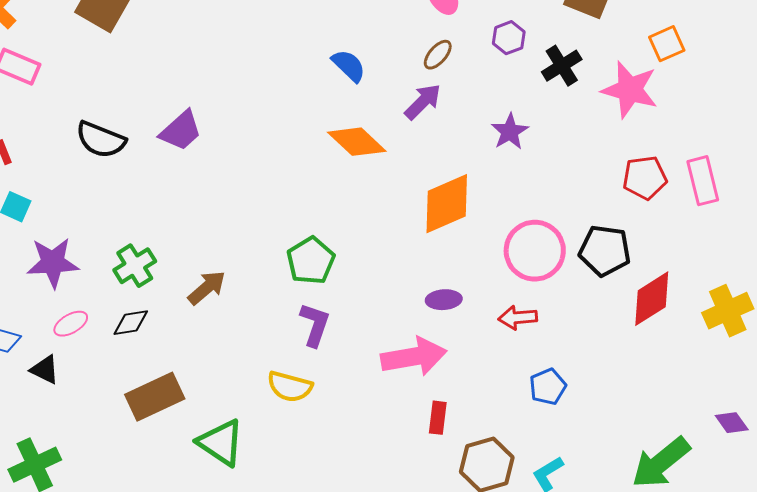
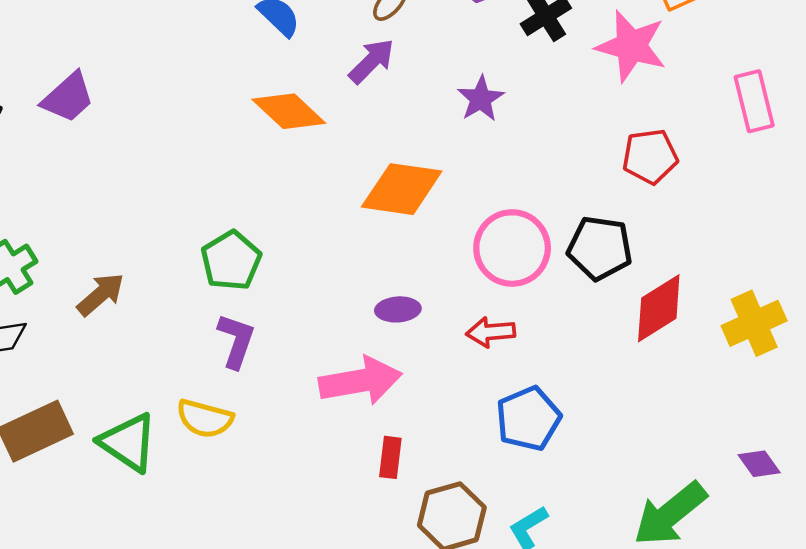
pink rectangle: (703, 181) -> (754, 101), moved
orange diamond: (447, 204) -> (402, 189), turned 32
blue pentagon: (548, 387) -> (528, 419), size x1.4
green triangle: (221, 443) -> (128, 442), moved

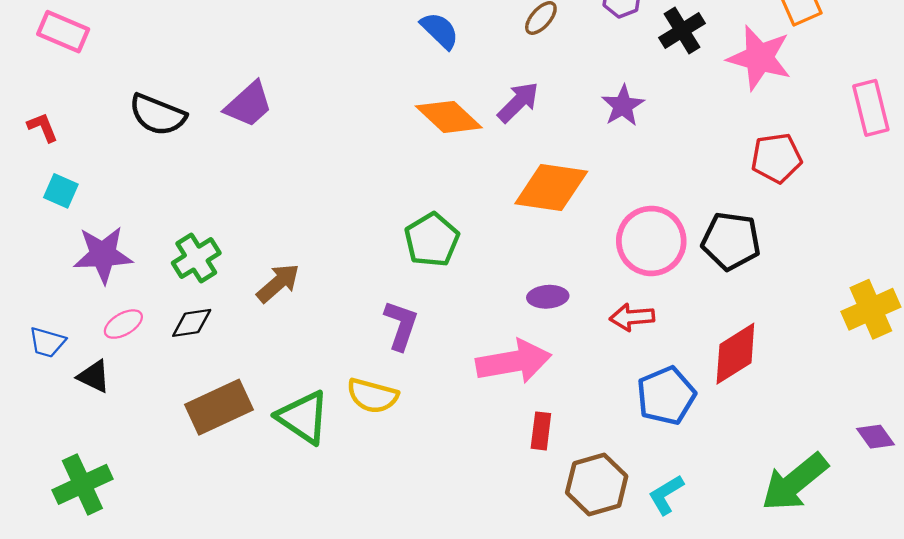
purple arrow: (372, 61) -> (518, 102), moved
green pentagon: (231, 261) -> (432, 240), moved
red diamond: (659, 308) -> (735, 354), moved

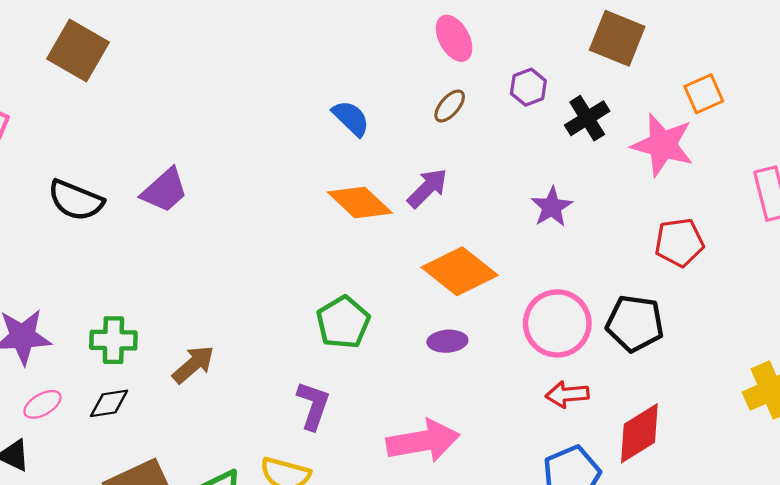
purple star: (623, 106) -> (552, 207), moved
orange diamond: (551, 188) -> (460, 271), turned 30
green cross: (196, 258) -> (113, 340), turned 33
purple ellipse: (548, 297) -> (447, 341), moved
red arrow: (632, 317) -> (567, 394), moved

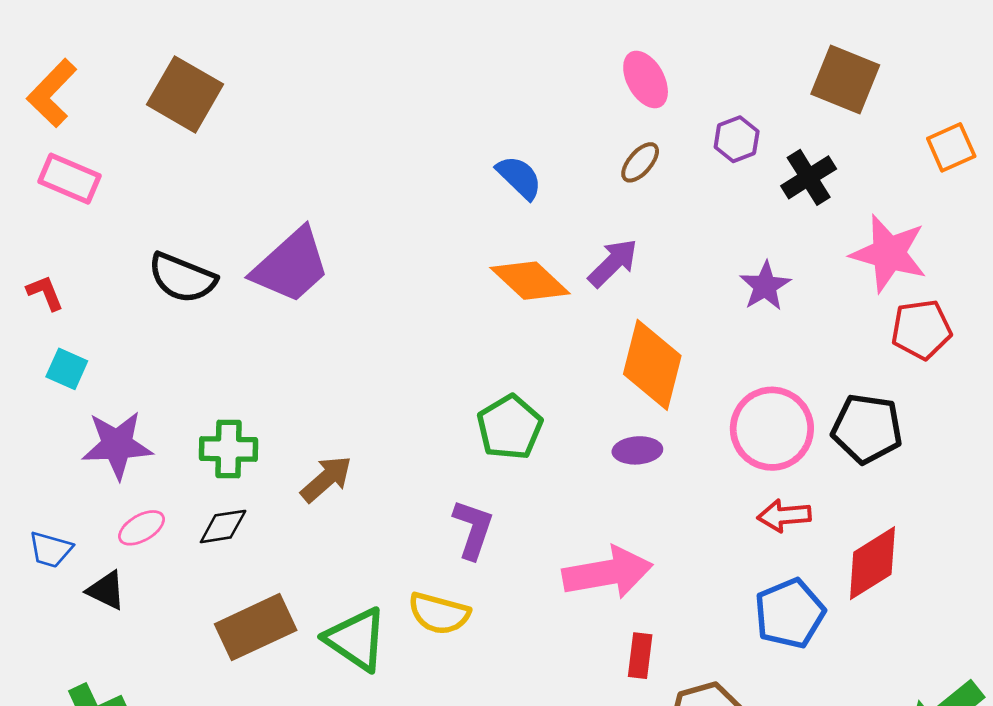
pink star: (663, 145) -> (889, 253), moved
purple trapezoid: (165, 190) -> (291, 266), size x1.4
orange diamond: (460, 271) -> (652, 365), turned 66

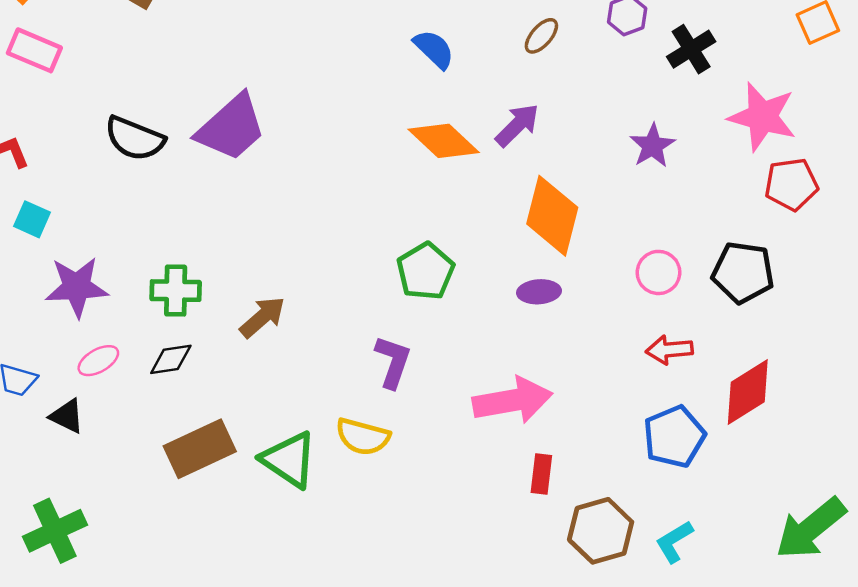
pink circle: (772, 429) -> (659, 272), size x0.6

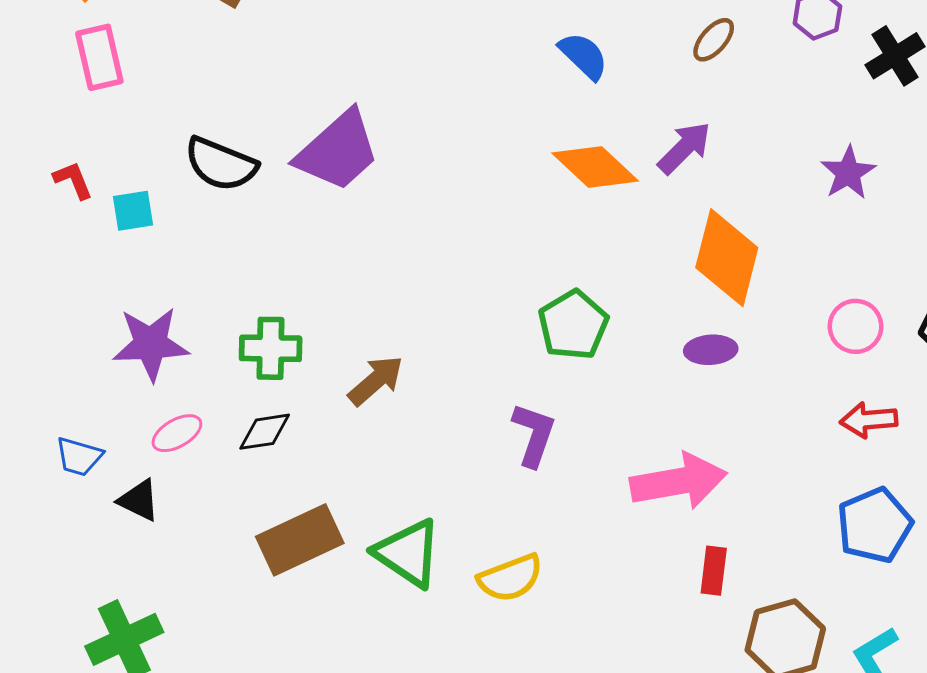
pink rectangle: (34, 50) -> (99, 57), turned 54
cyan square: (32, 219) -> (133, 211), moved, turned -33
yellow semicircle: (363, 437) -> (510, 578), moved, turned -36

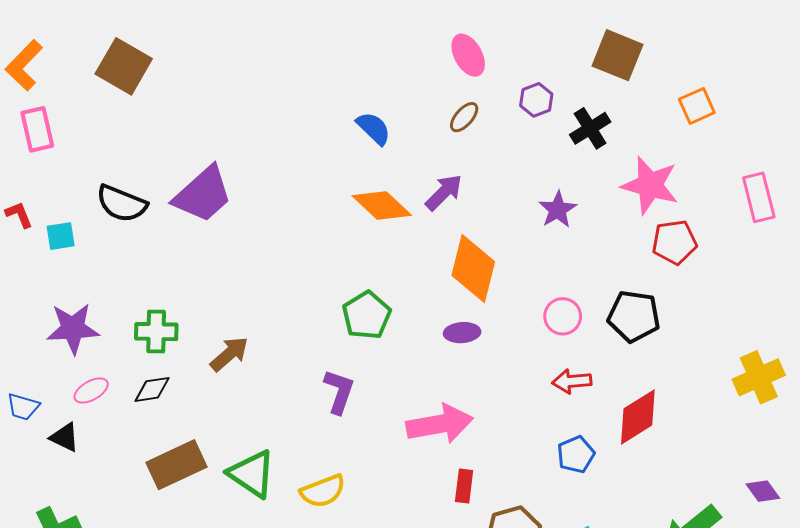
blue pentagon: (875, 525) -> (576, 455), size x0.7

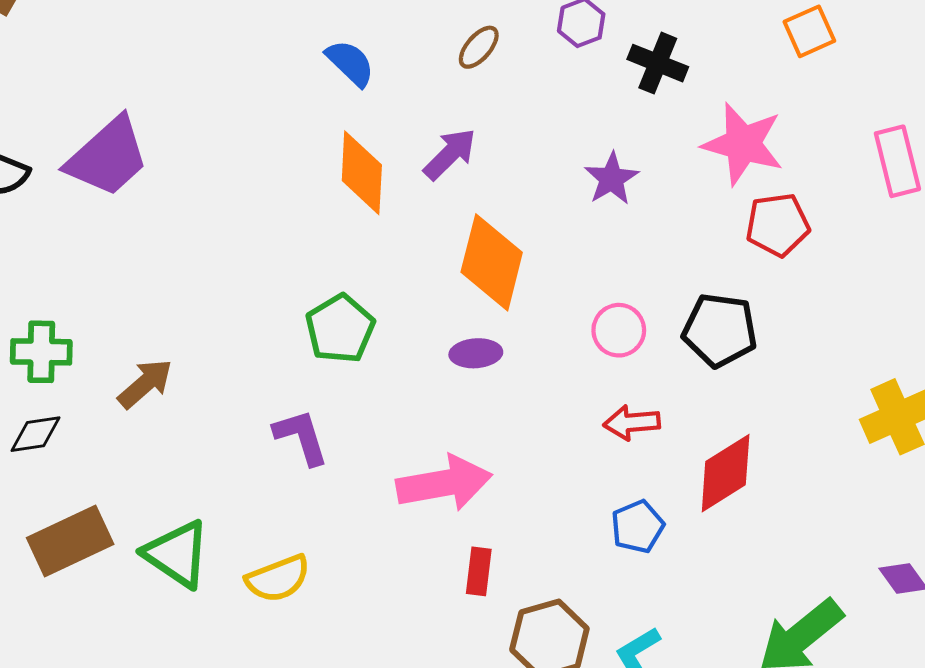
black cross: (590, 128) -> (658, 63), turned -36
orange diamond: (382, 206) -> (362, 173), turned 50
purple L-shape: (339, 392) -> (301, 437), turned -36

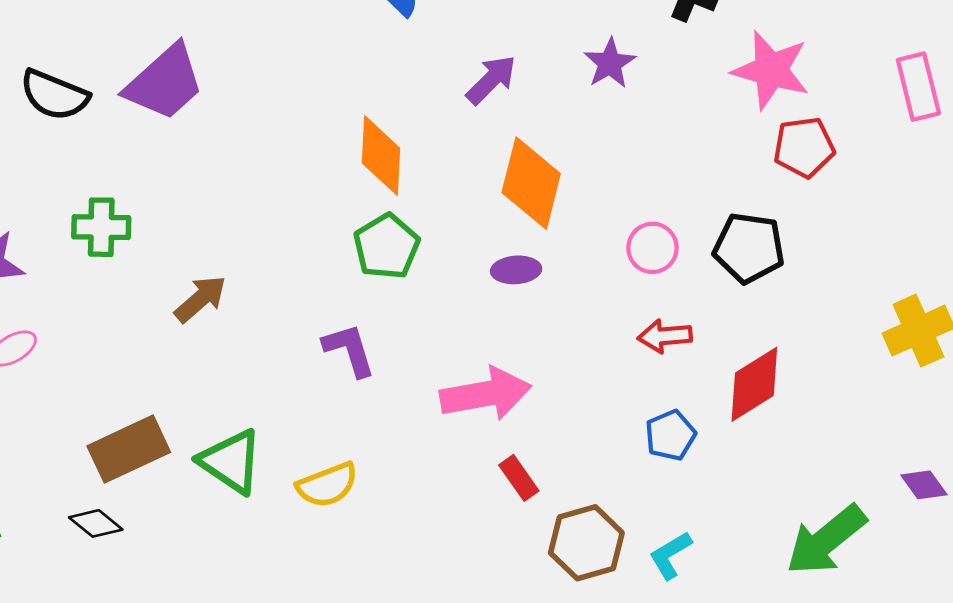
orange diamond: (362, 173) -> (381, 156), moved
purple star: (612, 179) -> (610, 63), moved
green cross: (41, 352) -> (101, 227), moved
black diamond: (35, 434) -> (96, 523), moved, turned 48
red rectangle: (479, 571) -> (519, 478), turned -42

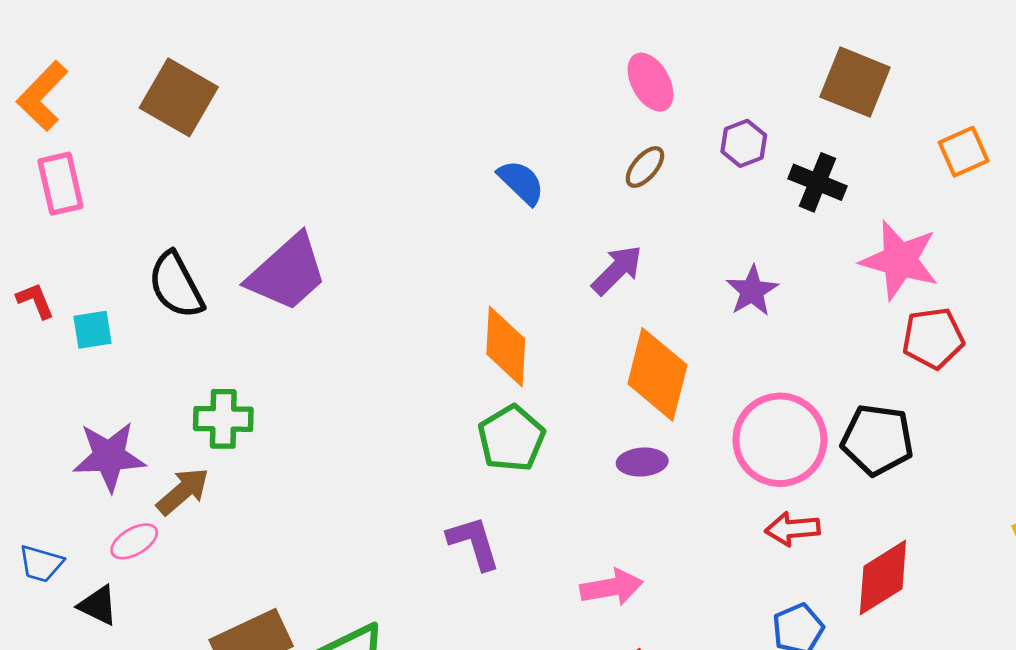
purple star: (610, 63) -> (752, 291), moved
black semicircle: (54, 95) -> (176, 285), turned 40
pink circle: (652, 248) -> (780, 440), size x1.8
brown arrow: (200, 299) -> (183, 491), moved
pink arrow: (486, 394) -> (612, 587), size x0.7

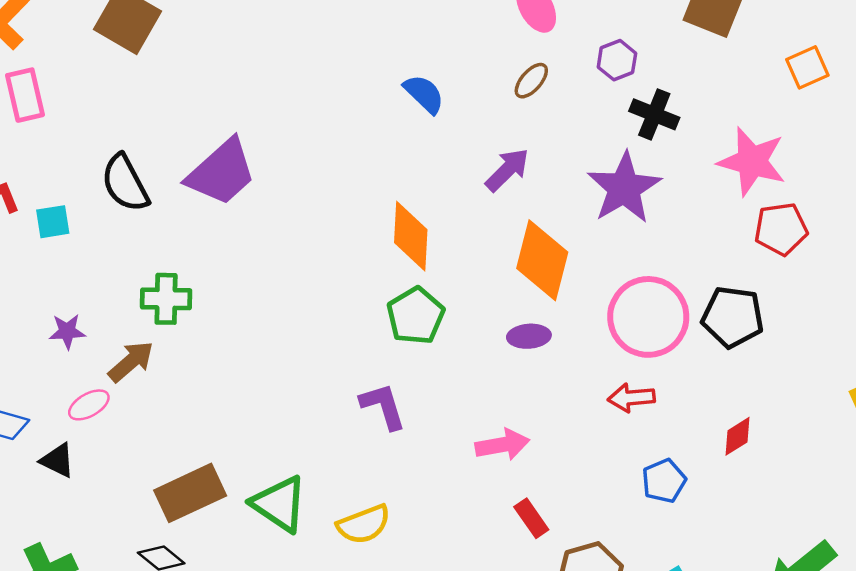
black cross: (818, 182) -> (654, 114), moved
purple star: (752, 291) -> (624, 188), size x1.6
purple star: (109, 456) -> (67, 331), size x0.6
red arrow: (792, 529) -> (631, 398), moved
red diamond: (883, 578) -> (737, 436), size x0.6

